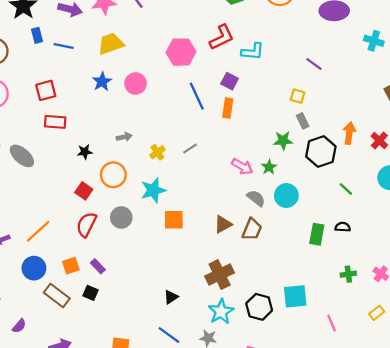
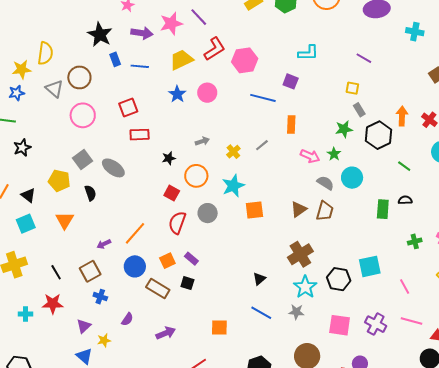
red L-shape: (222, 37) -> (215, 49), moved
blue line: (197, 96) -> (263, 98), turned -45
orange rectangle: (228, 108) -> (291, 125), moved

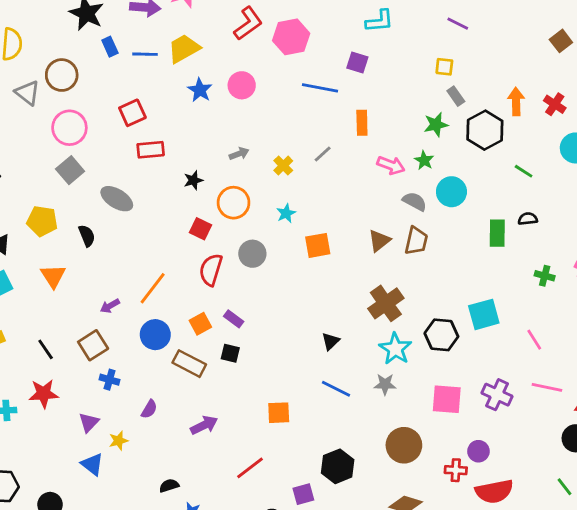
yellow trapezoid: (181, 60) -> (184, 49), moved
gray square: (82, 160) -> (70, 170), moved
cyan star: (233, 186) -> (286, 213), size x0.6
green cross: (415, 241) -> (545, 276), turned 32

